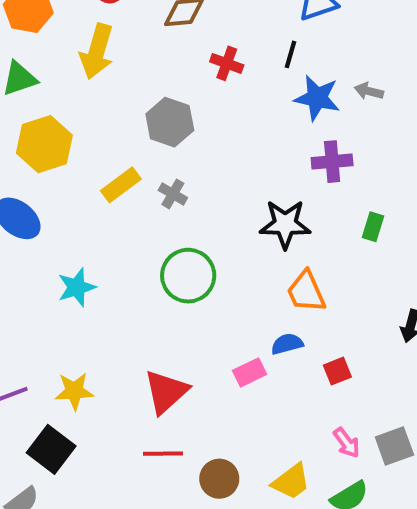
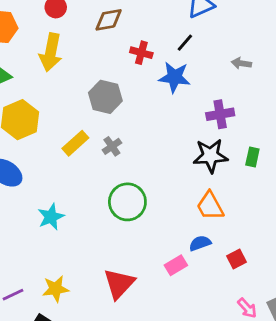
black line: (290, 54) -> (185, 43), turned 30
blue star: (317, 98) -> (174, 77), moved
gray cross: (173, 194) -> (112, 146), turned 30
black star: (285, 224) -> (210, 156), moved

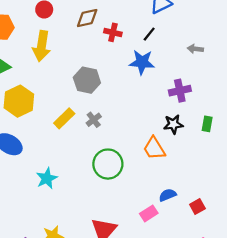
red cross: (141, 53) -> (113, 32), moved
black star: (210, 156) -> (173, 124), size x0.7
orange trapezoid: (210, 206) -> (154, 148), moved

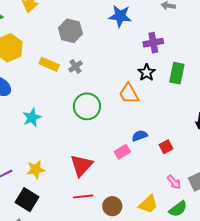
yellow rectangle: (64, 118) -> (49, 64), turned 66
black star: (173, 124) -> (147, 73), turned -30
green rectangle: (207, 124) -> (177, 73), size x1.5

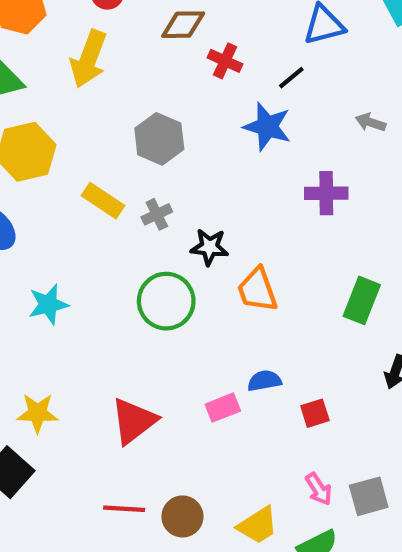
black star: (147, 73) -> (209, 247), moved, turned 30
green rectangle: (177, 73) -> (362, 300), moved
red line: (83, 196) -> (124, 509), moved

